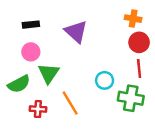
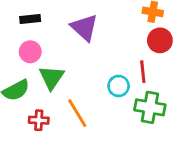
red line: (139, 69) -> (143, 72), moved

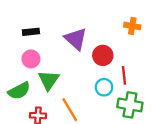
red circle: (160, 40) -> (103, 55), moved

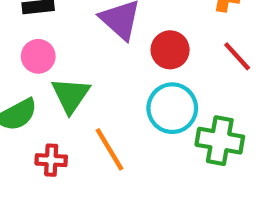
red line: (124, 75) -> (237, 56), moved, turned -36
cyan circle: (104, 87) -> (172, 108), size x1.5

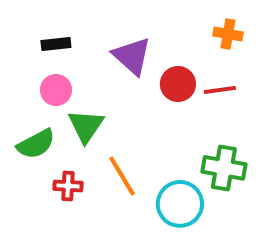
red line: (237, 56) -> (220, 90), moved, turned -56
cyan circle: (172, 108) -> (180, 204), moved

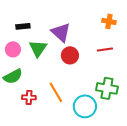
red circle: (178, 84) -> (70, 55), moved
pink circle: (56, 90) -> (13, 49), moved
green triangle: (86, 126) -> (38, 48), moved

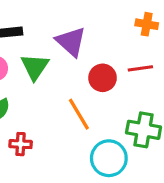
red circle: (70, 55) -> (103, 78), moved
orange line: (56, 92) -> (79, 114), moved

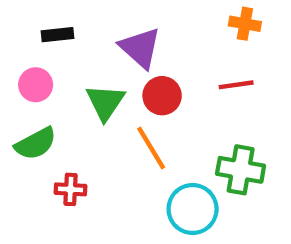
green triangle: (35, 67) -> (105, 102), moved
red circle: (103, 78) -> (162, 96), moved

